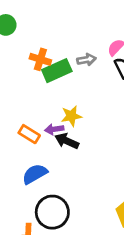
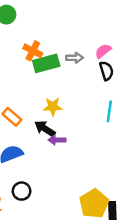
purple arrow: (54, 129) -> (57, 140), moved
black circle: (52, 212) -> (22, 191), size x0.6

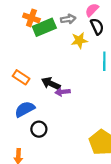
yellow star: (53, 107) -> (79, 40), moved
black circle: (22, 191) -> (39, 129), moved

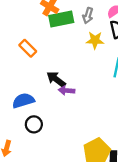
gray arrow: (68, 19) -> (88, 16), turned 104
orange rectangle: (21, 77) -> (28, 48), moved

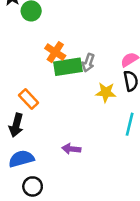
gray arrow: (88, 16) -> (88, 63), moved
black arrow: (56, 79) -> (16, 125), moved, turned -114

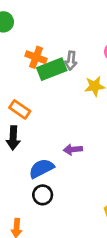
blue semicircle: (21, 159) -> (41, 168), moved

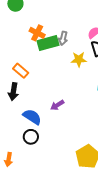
purple arrow: (73, 149) -> (57, 105), turned -32
blue semicircle: (41, 168) -> (32, 117), turned 54

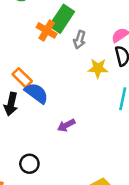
green rectangle: (48, 43) -> (62, 19), moved, turned -45
blue semicircle: (32, 117) -> (36, 93), moved

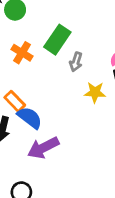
orange cross: (47, 30) -> (22, 53), moved
purple arrow: (66, 125) -> (43, 148), moved, size x1.6

